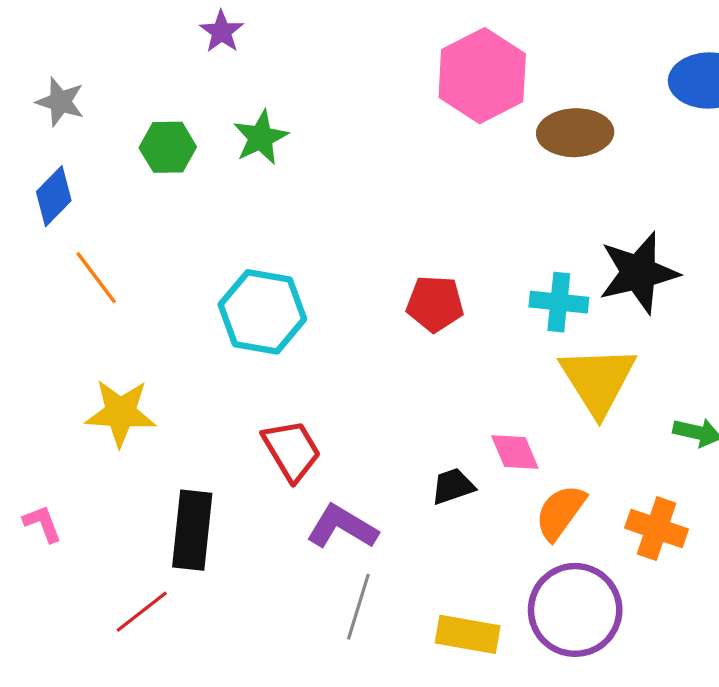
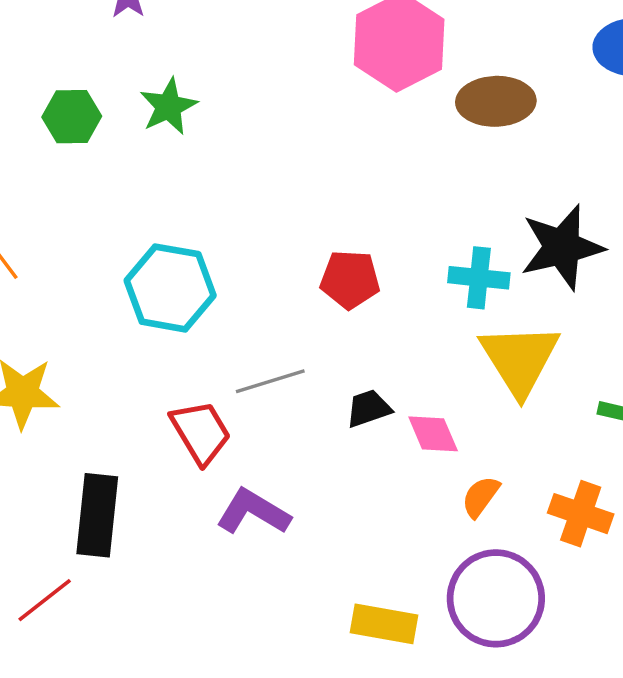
black trapezoid: (453, 486) -> (369, 408), moved
orange semicircle: (560, 512) -> (481, 497), size x0.7
gray line: (358, 607) -> (270, 381), moved, turned 56

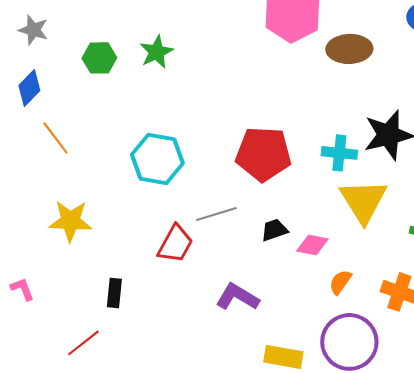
red pentagon: (350, 279) -> (263, 154), size x1.6
red trapezoid: (201, 432) -> (175, 244), turned 60
pink diamond: (433, 434) -> (312, 245), turned -56
purple L-shape: (253, 512) -> (237, 297), moved
black rectangle: (97, 515) -> (114, 293), size x0.6

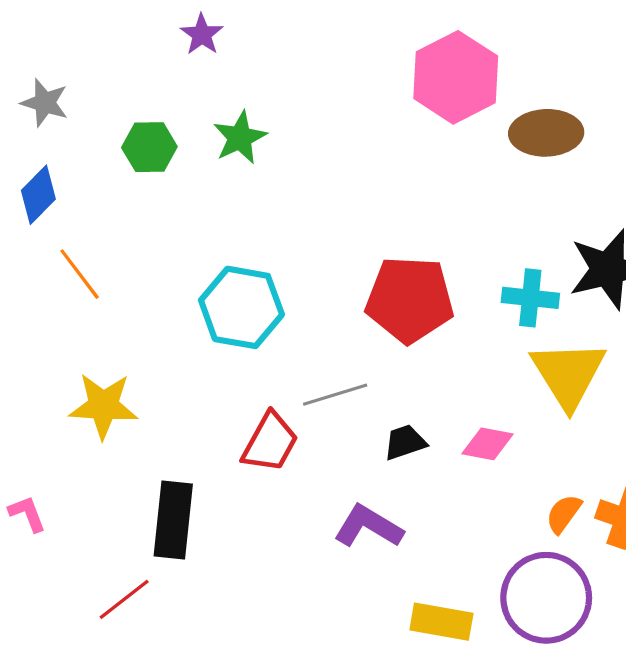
black trapezoid: (274, 230) -> (405, 442), moved
orange semicircle: (340, 282) -> (564, 514), moved
black rectangle: (114, 293) -> (173, 520), size x1.6

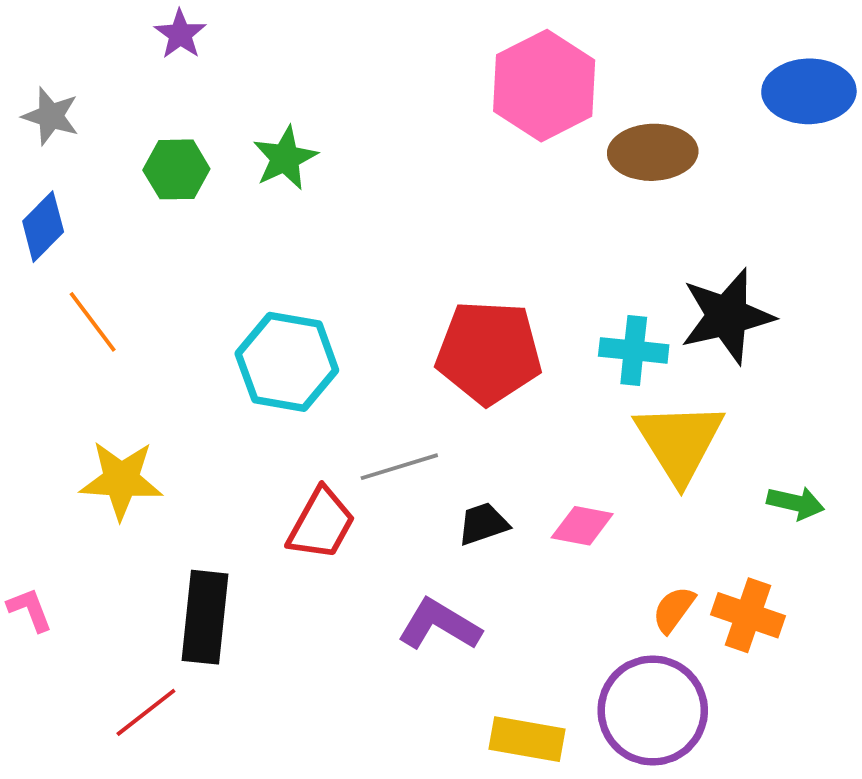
purple star: (202, 34) -> (180, 34), moved

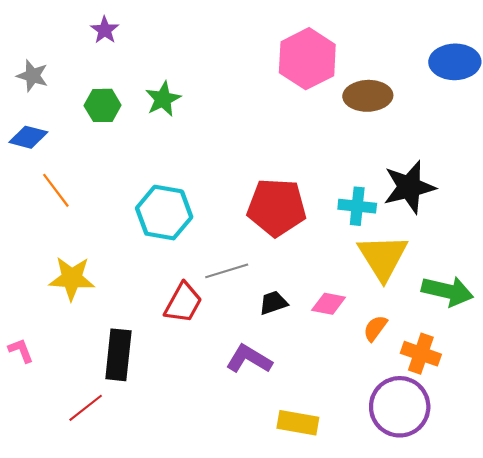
blue diamond: (43, 227) -> (28, 137), turned 60
green arrow: (796, 503) -> (447, 291), size x1.6
orange semicircle: (674, 610) -> (375, 328), moved
purple circle: (653, 711) -> (400, 407), moved

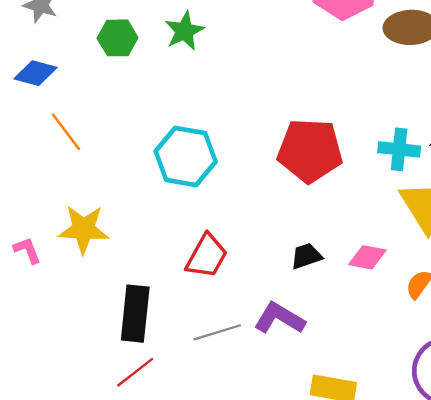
gray line: (227, 271) -> (217, 332), moved
pink L-shape: (21, 351) -> (27, 250), moved
red line: (86, 408) -> (135, 372), moved

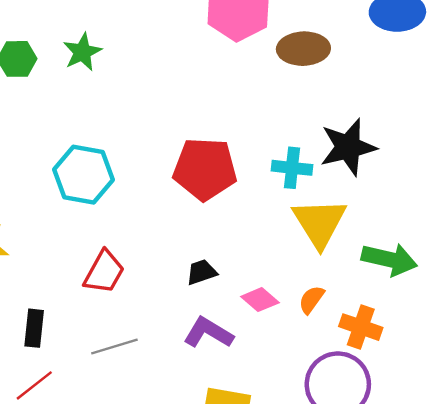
pink diamond: (367, 257) -> (260, 300), moved, turned 30
black rectangle: (135, 314) -> (34, 328), size x0.7
purple L-shape: (279, 318) -> (208, 333), moved

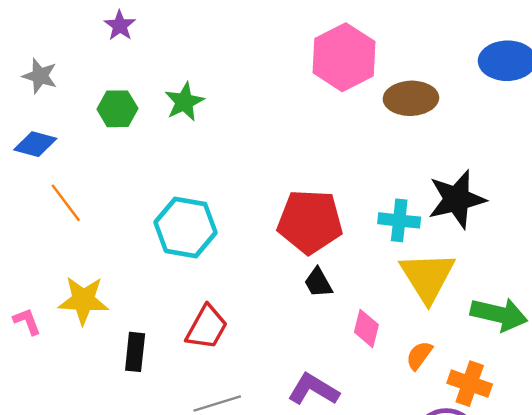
black trapezoid: (201, 272) -> (318, 283), moved, turned -100
pink diamond: (260, 300) -> (366, 328), moved, turned 63
black rectangle: (34, 328) -> (135, 352), moved

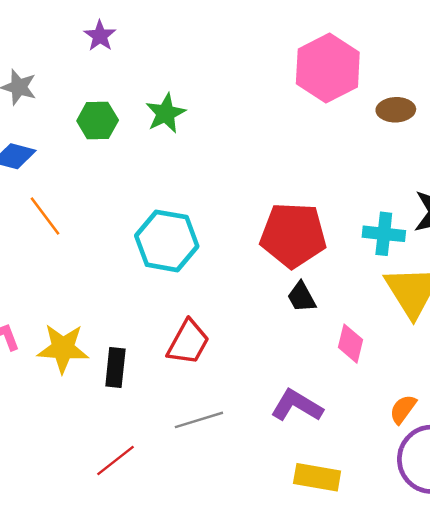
brown ellipse: (411, 98) -> (396, 110), size x0.7
yellow star: (83, 300) -> (63, 348), moved
orange semicircle: (419, 355) -> (403, 409), moved

